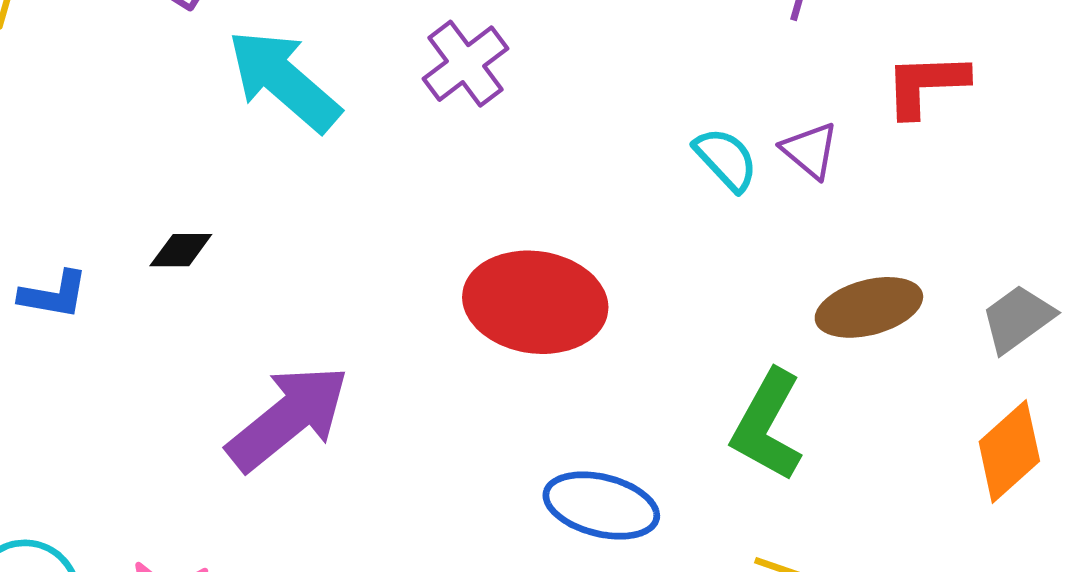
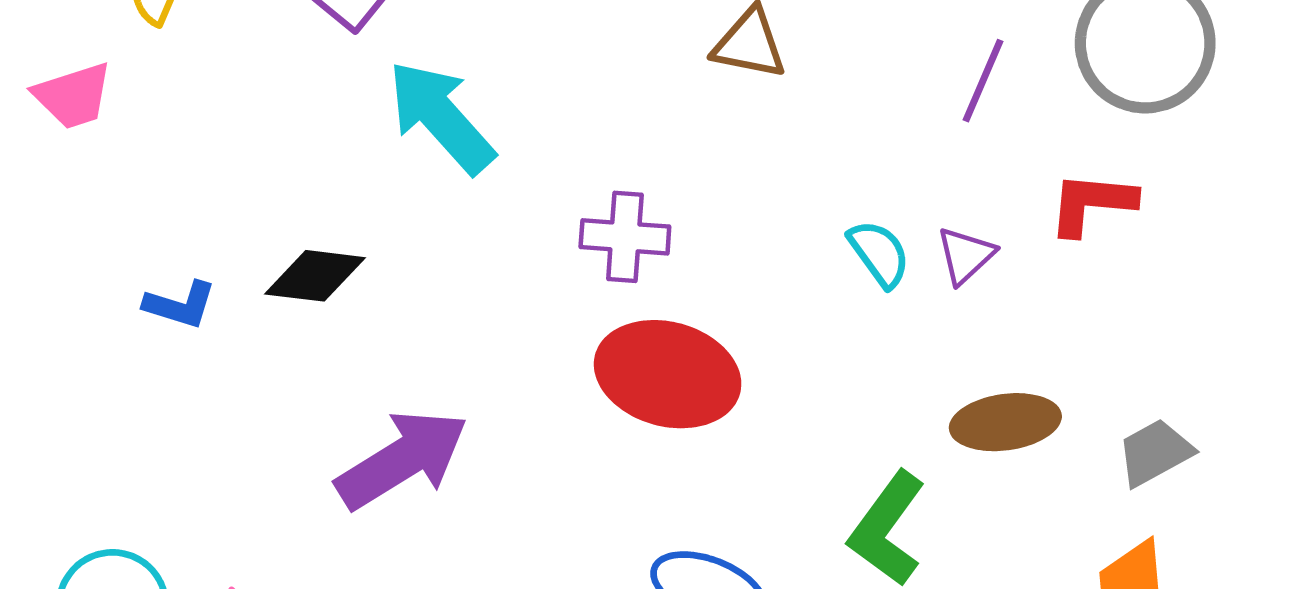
purple cross: (465, 64) -> (625, 237), moved, turned 34
purple triangle: (810, 150) -> (966, 255), turned 30
black diamond: (181, 250) -> (315, 276), size x1.5

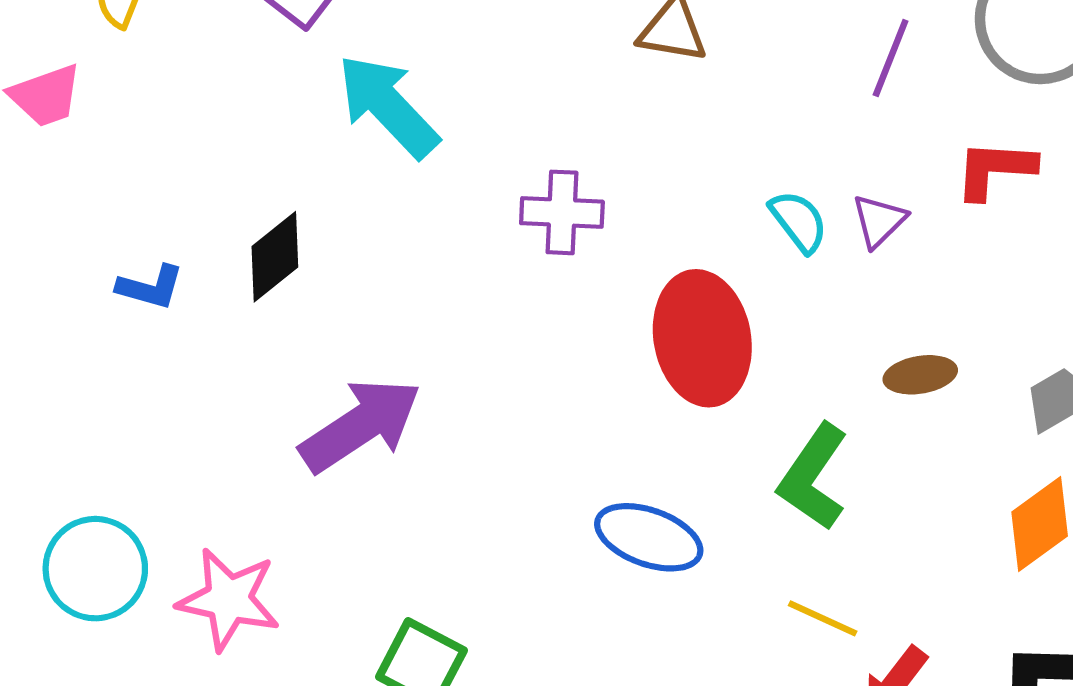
black diamond: (315, 276) -> (275, 257), turned -44
red ellipse: (668, 374) -> (702, 338), moved, turned 66
brown ellipse: (1005, 422) -> (920, 375), size x0.7

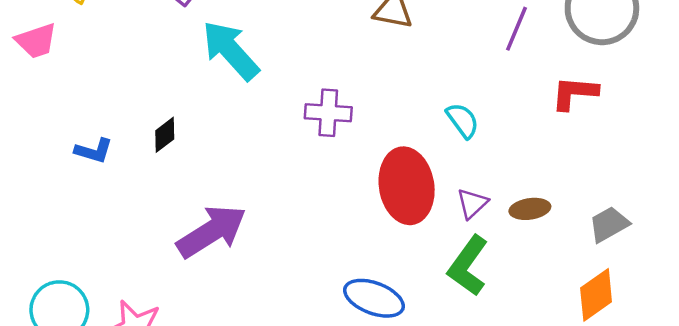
purple triangle: (879, 221) -> (472, 203), moved
black diamond: (275, 257) -> (165, 135), size x0.7

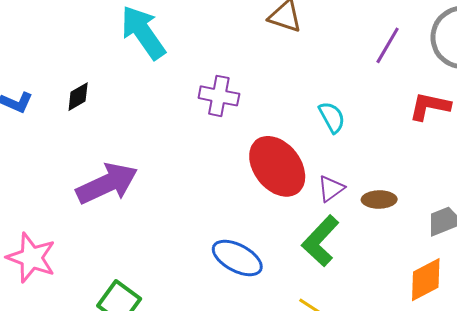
red ellipse: (407, 186) -> (277, 166), turned -36

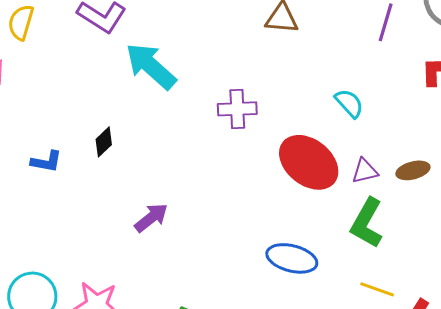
purple arrow: (107, 184) -> (151, 218), size x0.6
purple triangle: (331, 189) -> (365, 171), turned 36

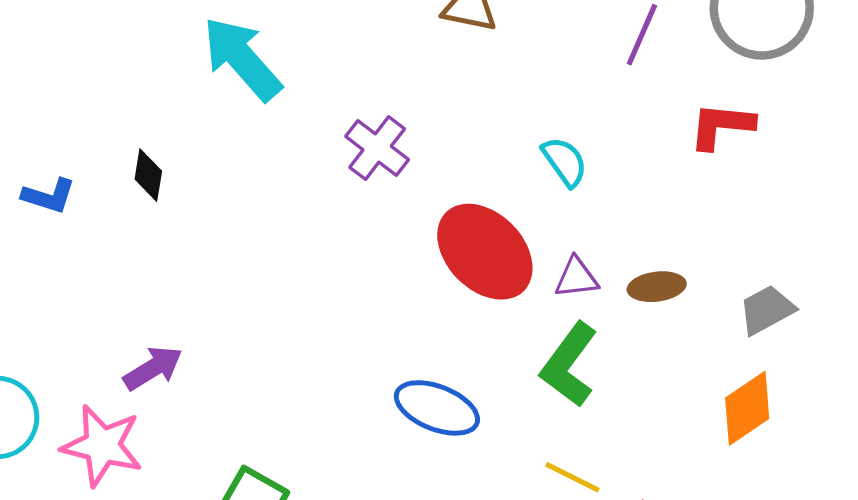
purple cross: (237, 109) -> (377, 148), turned 33
black diamond: (104, 142) -> (148, 175), turned -44
purple arrow: (151, 218) -> (153, 368), moved

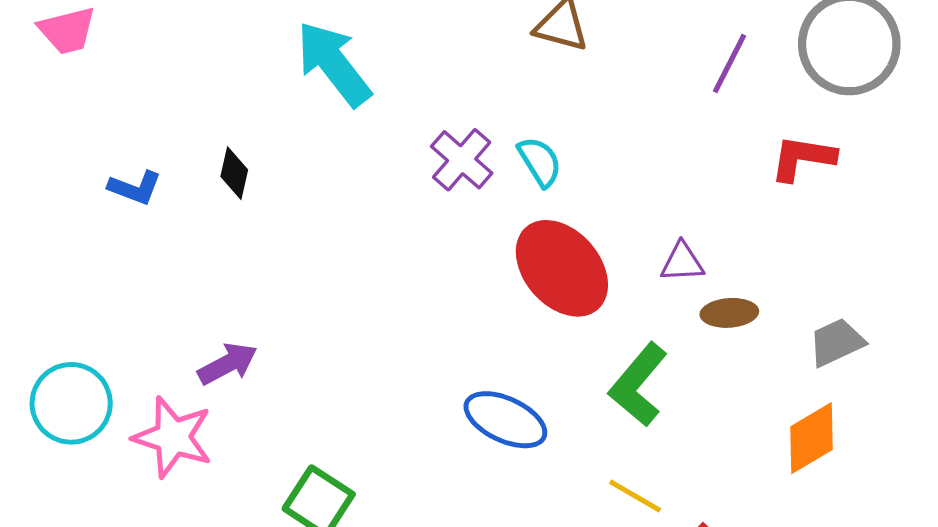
cyan semicircle: (565, 162) -> (540, 162), moved
purple triangle: (576, 278) -> (682, 262), moved

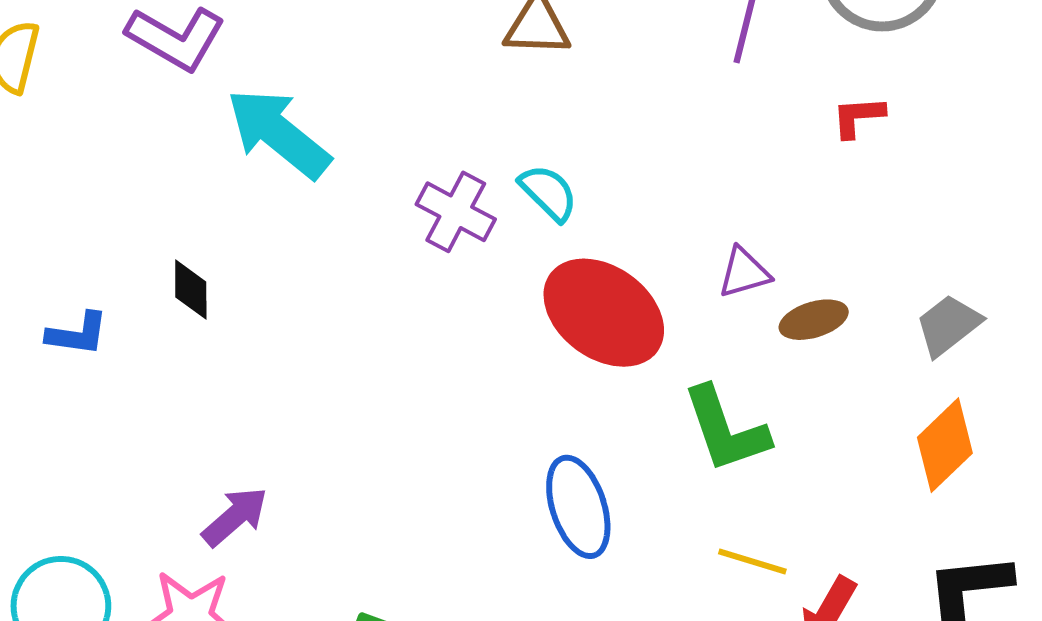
red L-shape: (803, 158) -> (858, 117), size x0.7
green L-shape: (638, 385) -> (726, 429), turned -46
blue ellipse: (505, 420) -> (578, 507), turned 60

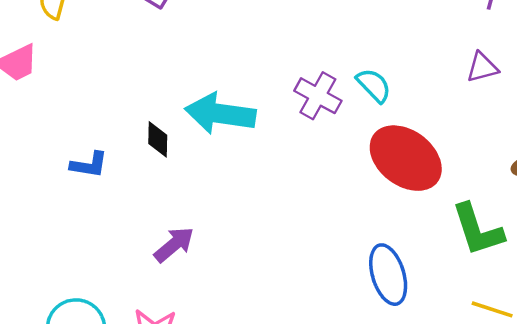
cyan arrow: (278, 133) -> (220, 114), moved, turned -32
purple triangle: (744, 273) -> (482, 67), moved
purple arrow: (235, 517) -> (174, 245), moved

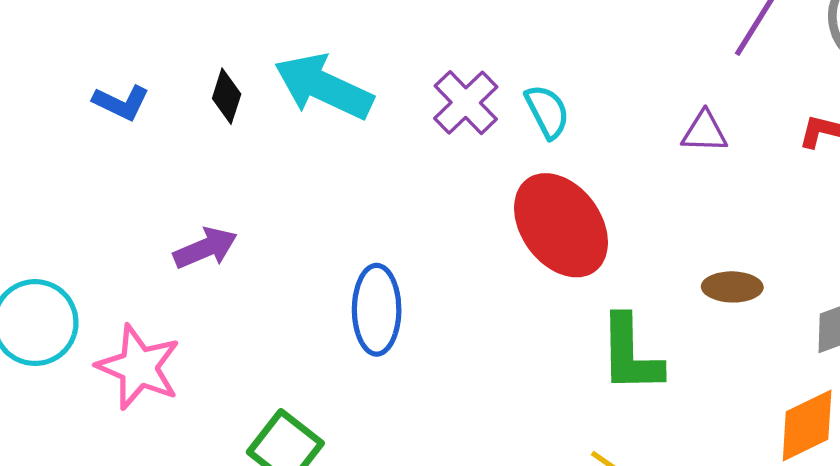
blue ellipse: (388, 275) -> (377, 310), moved

